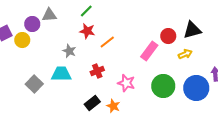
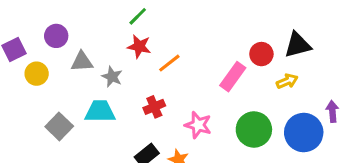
gray triangle: (49, 15) -> (82, 62), moved
yellow circle: (22, 40) -> (37, 74), moved

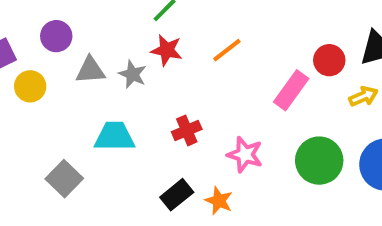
orange line: (169, 63) -> (227, 50), moved
gray star: (112, 77) -> (133, 74), moved
gray square: (59, 126) -> (64, 179), moved

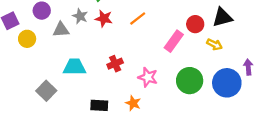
gray star: (133, 74) -> (80, 16), moved
yellow arrow: (363, 96) -> (214, 44), turned 49
black rectangle: (177, 195) -> (99, 105), moved, turned 42

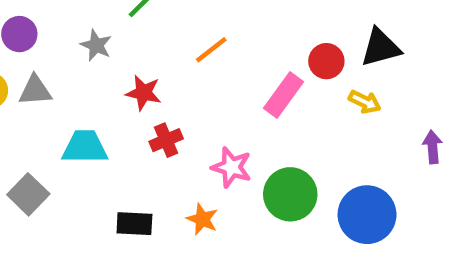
red star: (104, 18) -> (143, 93), moved
gray triangle: (61, 30) -> (35, 90), moved
green circle: (190, 81) -> (290, 194), moved
blue circle: (227, 83) -> (367, 215), moved

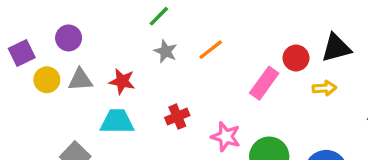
gray star: (96, 45) -> (166, 51), moved
red star: (143, 93) -> (122, 81), moved
yellow arrow: (365, 102) -> (324, 88), turned -30

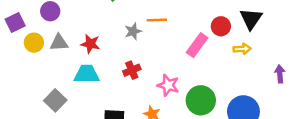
black triangle: (336, 48) -> (251, 19), turned -40
orange line: (211, 50) -> (157, 20), turned 36
gray star: (166, 51) -> (133, 31), moved, turned 30

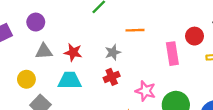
gray star: (133, 31) -> (113, 52), moved
yellow circle: (34, 43) -> (26, 79), moved
pink rectangle: (197, 45) -> (172, 54), turned -45

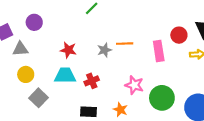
orange line: (135, 30) -> (125, 44), moved
gray triangle: (44, 51) -> (20, 49), moved
red cross: (112, 77) -> (92, 81), moved

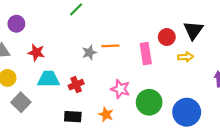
red star: (68, 50) -> (36, 52), moved

